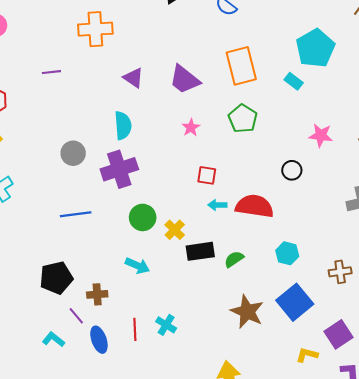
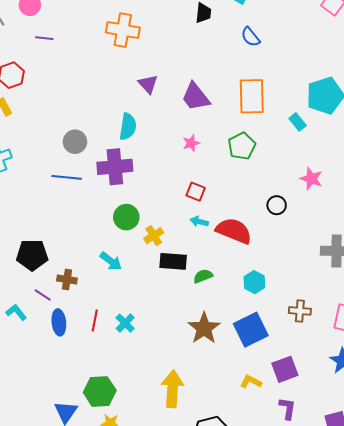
purple line: (51, 72) -> (44, 38), moved
blue line: (76, 214) -> (67, 177), moved
purple line: (76, 316) -> (43, 295), turned -30

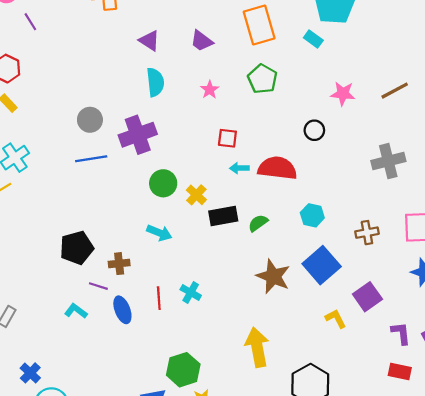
purple line: (44, 38) -> (30, 22), turned 66
purple trapezoid: (196, 97) -> (202, 41), size x0.7
cyan semicircle: (128, 127) -> (155, 82), moved
yellow L-shape: (251, 382) -> (336, 319), turned 50
purple L-shape: (287, 408) -> (401, 333), moved

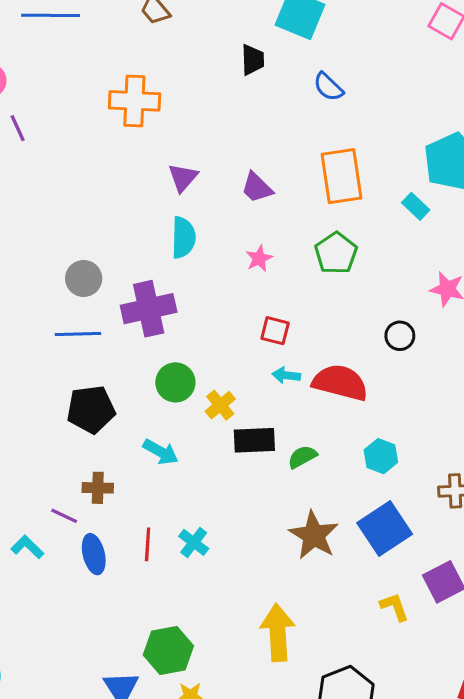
purple triangle: (149, 41) -> (183, 178), turned 30
black pentagon: (77, 248) -> (91, 409), moved

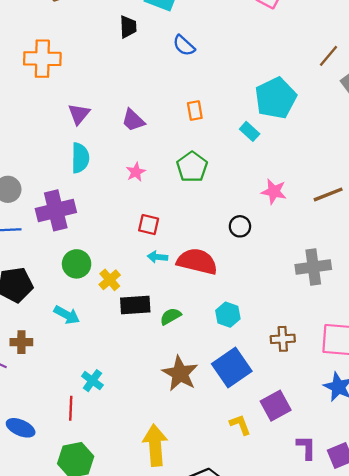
orange rectangle: (341, 176) -> (195, 111), size x0.5
red line: (148, 544) -> (71, 408), moved
blue ellipse: (94, 554) -> (21, 428), moved, turned -52

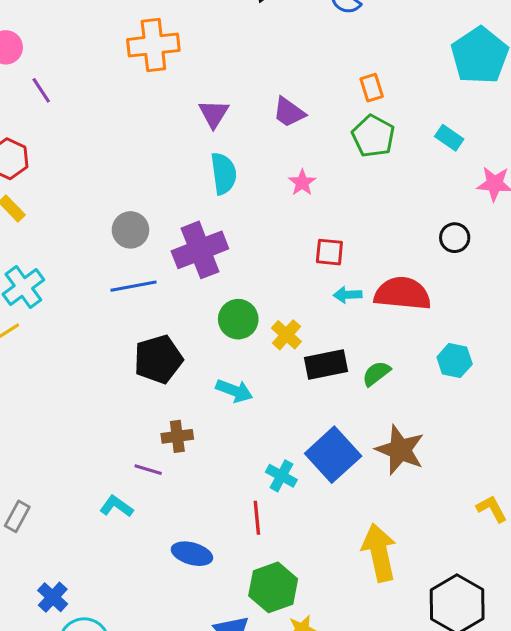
cyan rectangle: (250, 131) -> (449, 138), moved
green pentagon: (192, 167) -> (373, 136), moved
blue square: (232, 367) -> (333, 455), moved

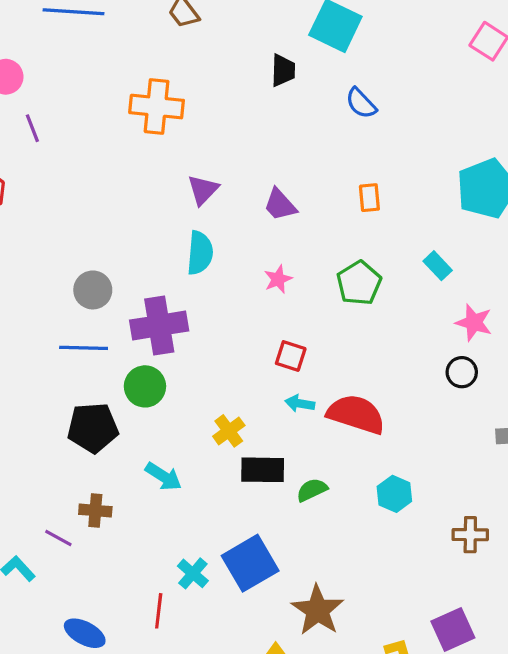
green pentagon: (373, 136) -> (359, 283), moved
black circle: (455, 238) -> (462, 372), moved
green circle: (238, 319) -> (145, 386), moved
brown star: (400, 450) -> (318, 610), moved

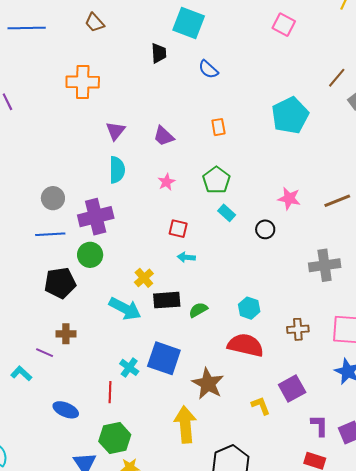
cyan rectangle: (438, 266) -> (227, 213), moved
black circle: (462, 372) -> (265, 229), moved
red semicircle: (356, 414) -> (245, 345), moved
cyan arrow: (163, 476) -> (125, 309), moved, size x1.4
blue square: (250, 563) -> (164, 358), turned -36

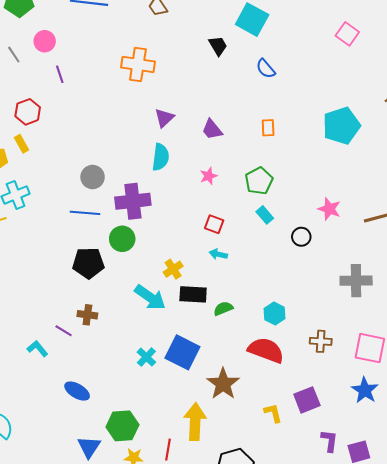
black trapezoid: (159, 53) -> (218, 46), turned -35
red line: (110, 392) -> (168, 450), moved

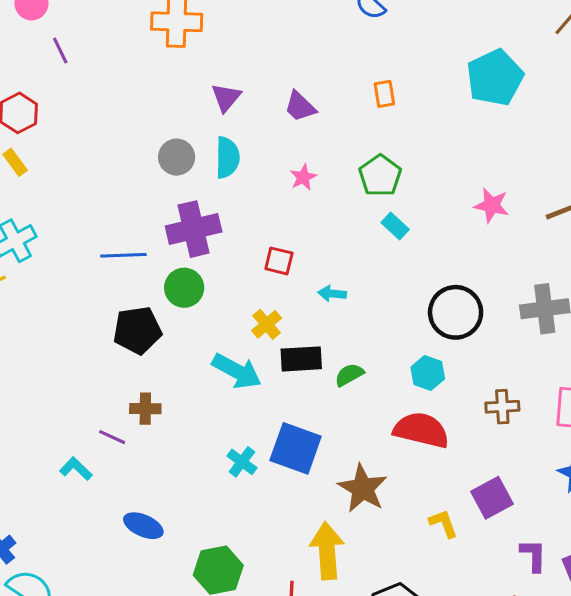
gray circle: (93, 177) -> (177, 157), moved
red square: (214, 224) -> (279, 261), moved
black circle: (301, 237) -> (456, 312), moved, size x1.8

